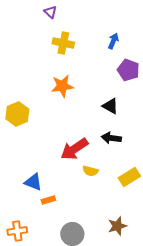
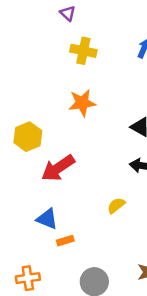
red arrow: (74, 149) -> (58, 168), moved
yellow semicircle: (90, 171) -> (116, 206), turned 126

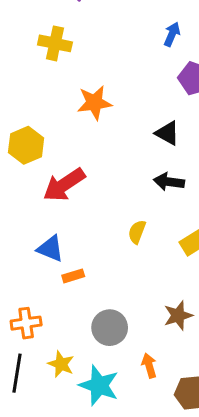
yellow cross: (83, 51) -> (55, 43), moved
yellow semicircle: (116, 206) -> (137, 232), turned -30

